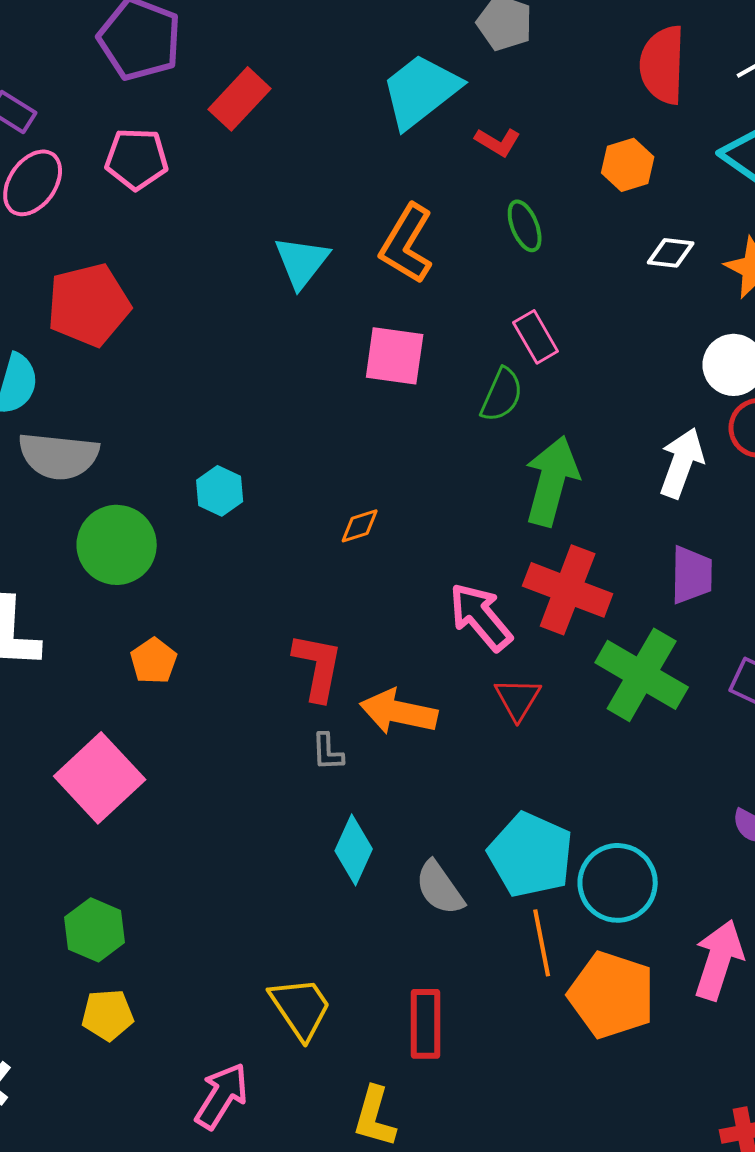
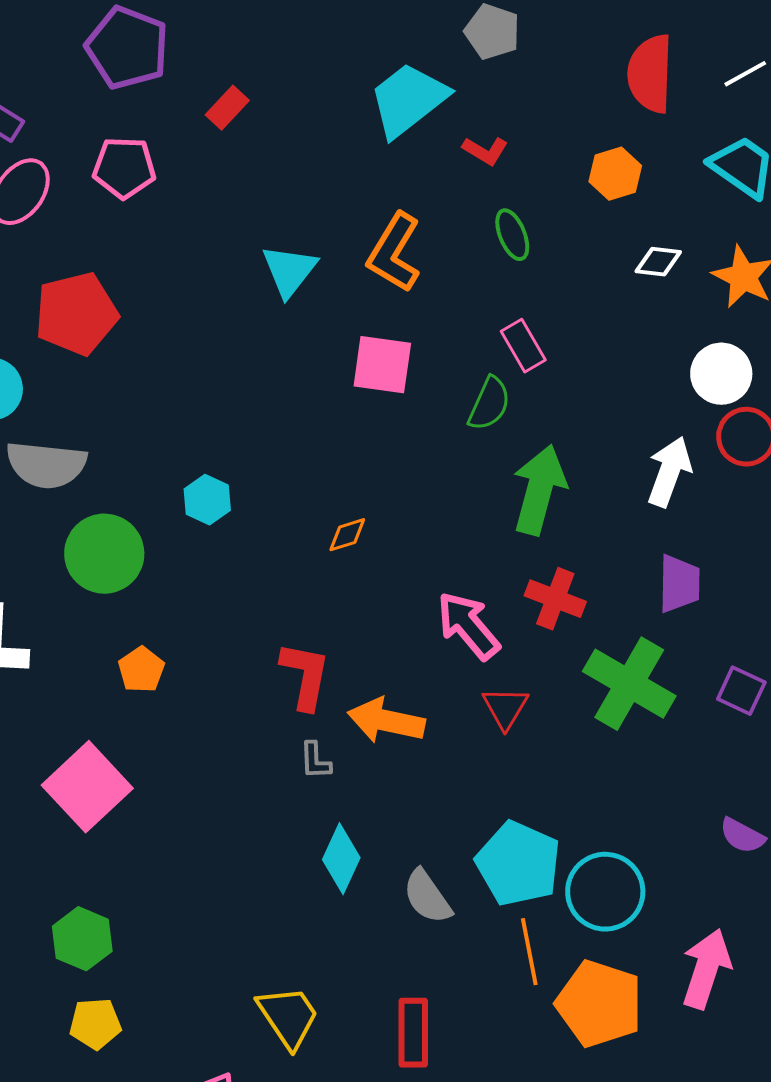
red rectangle: (240, 99) -> (227, 108), size x0.7
red cross: (568, 590) -> (555, 599), size x0.7

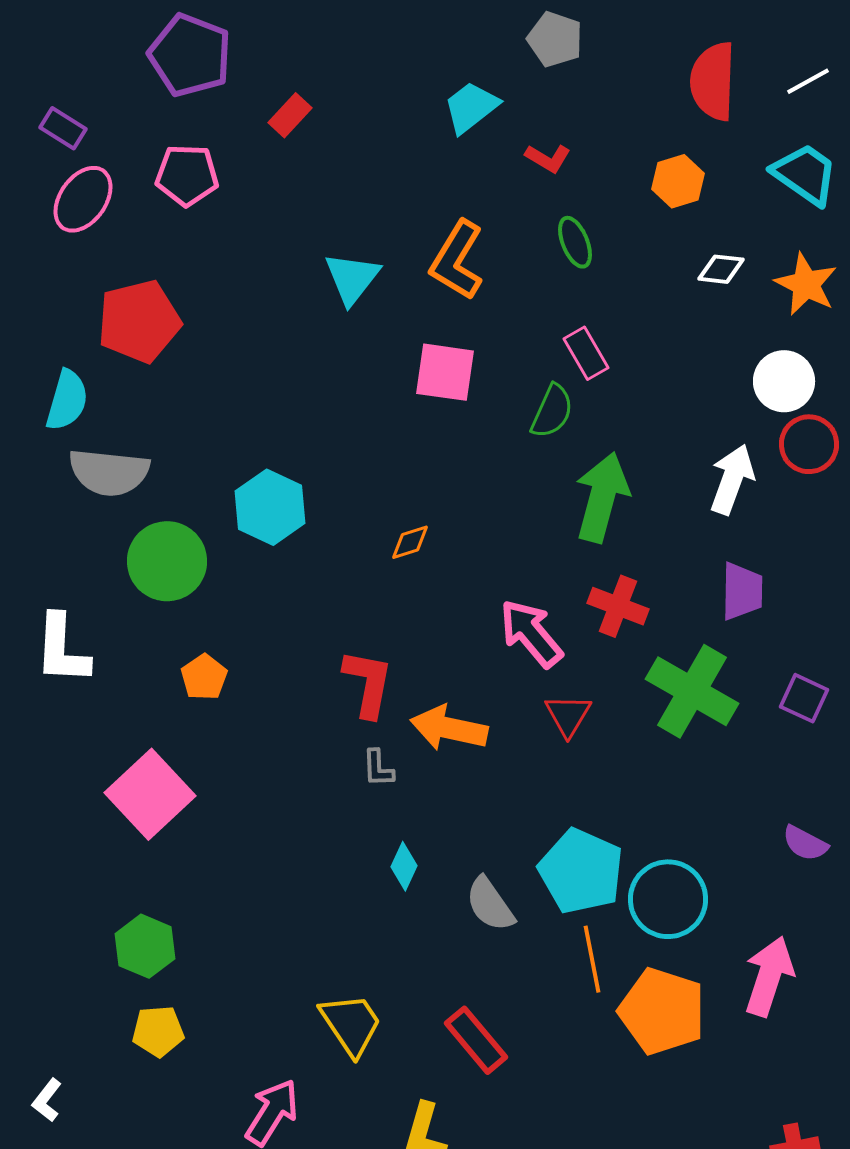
cyan trapezoid: (408, 100) -> (471, 107), size x0.7
cyan hexagon: (207, 500) -> (270, 507), size x1.5
cyan diamond: (341, 859) -> (404, 866), size x0.7
red rectangle: (413, 1033) -> (476, 1040), turned -40

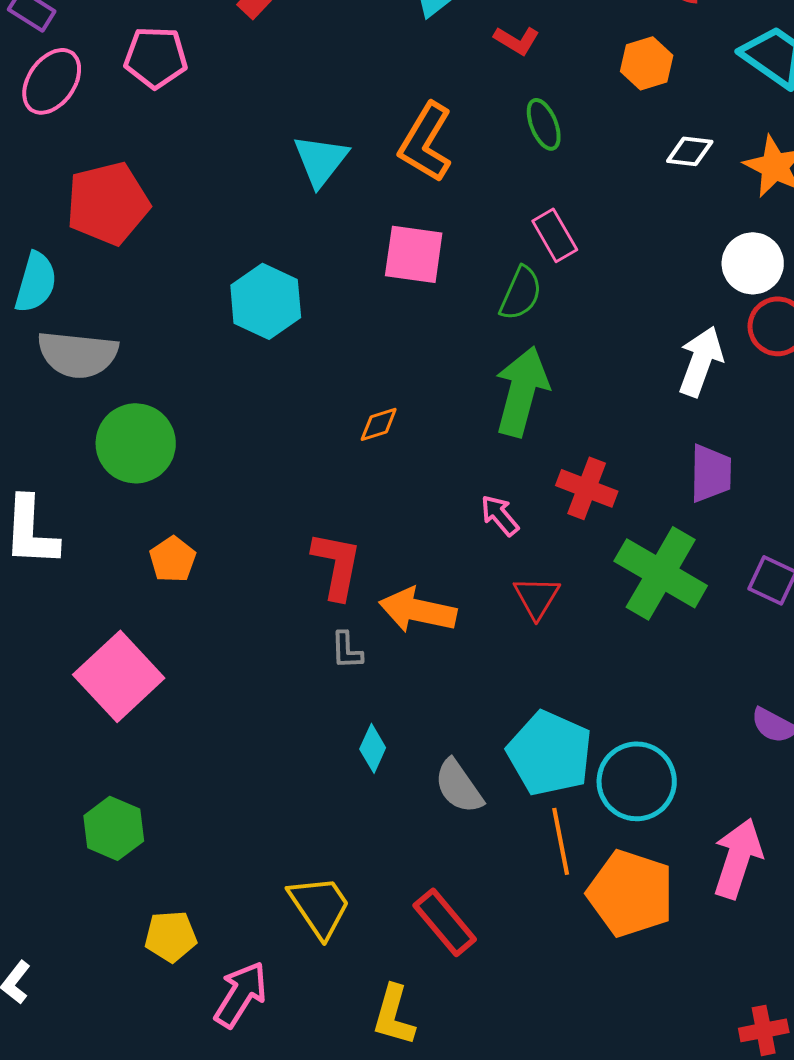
green arrow: (602, 497) -> (522, 391), moved
cyan hexagon: (270, 507) -> (266, 301), moved
pink arrow: (531, 633) -> (500, 515), size x0.6
yellow pentagon: (158, 1031) -> (171, 936), moved

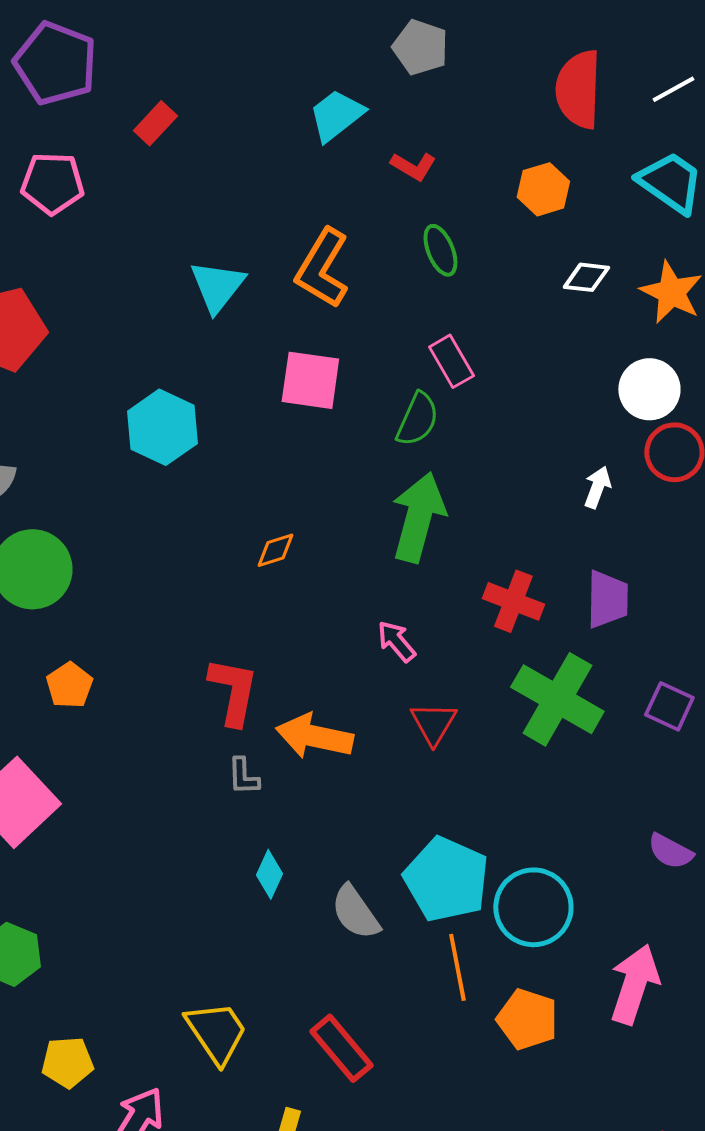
white arrow: (701, 361) -> (597, 487), size x0.6
red cross: (587, 488) -> (513, 601), moved
orange pentagon: (631, 893) -> (527, 1019), size x0.7

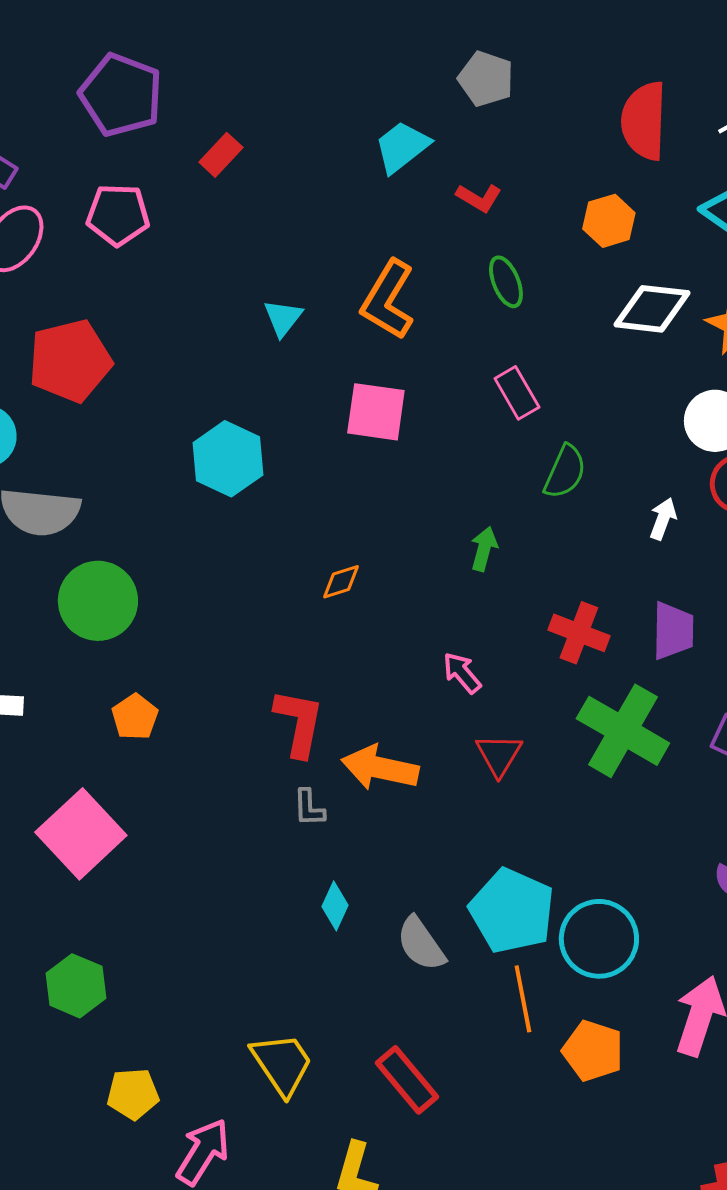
white diamond: (586, 277) -> (652, 309), size x1.6
cyan triangle: (217, 286) -> (283, 318), size x0.7
green semicircle: (417, 419) -> (565, 472), moved
green arrow: (418, 517) -> (484, 549), size x0.5

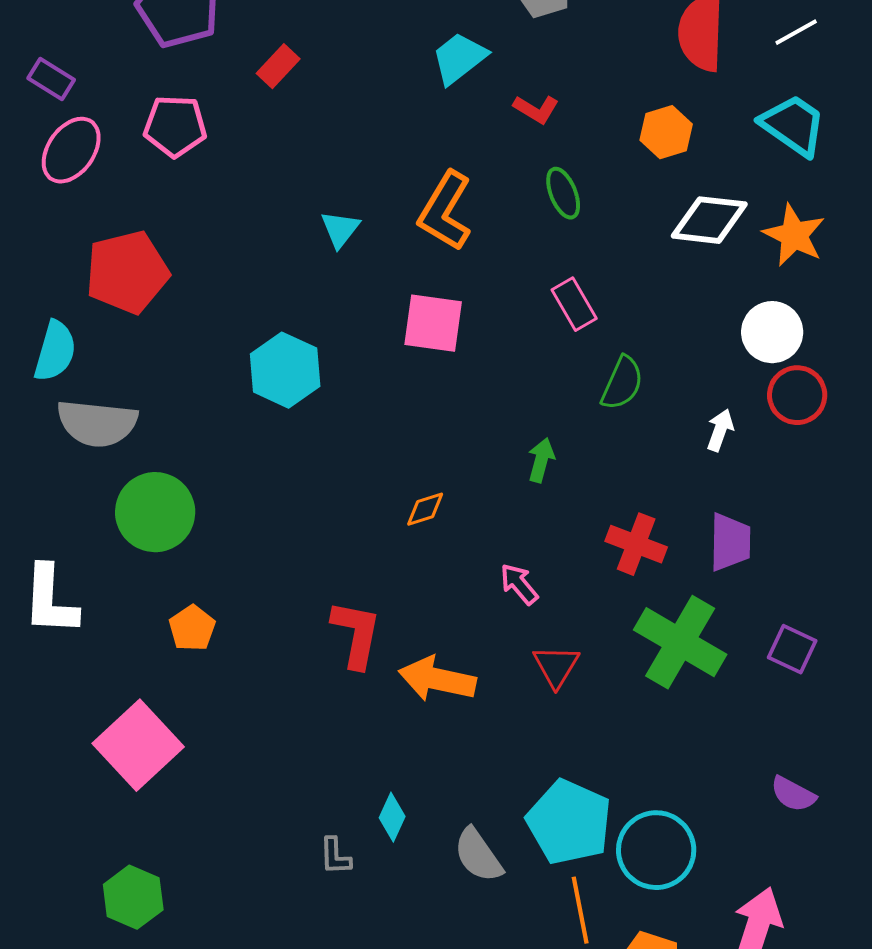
orange diamond: (341, 582) -> (425, 509), moved
gray L-shape: (309, 808) -> (335, 856), moved

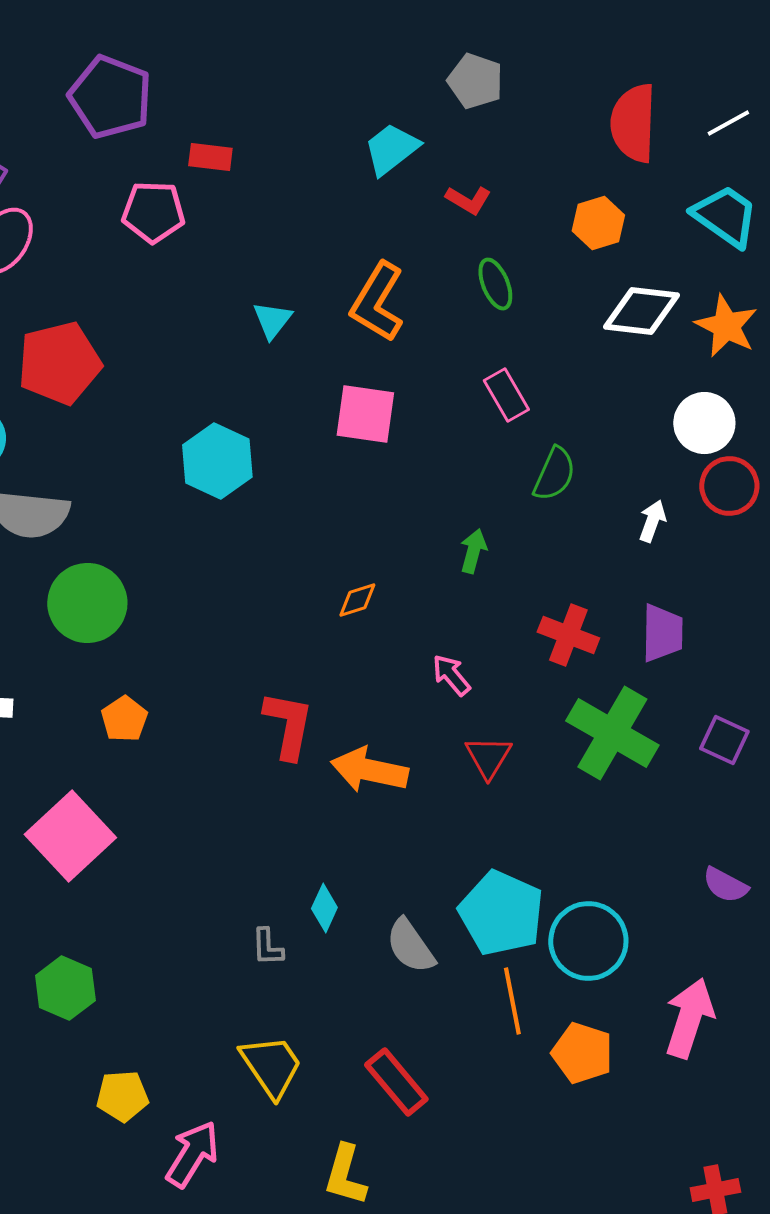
red rectangle: (278, 66) -> (210, 157), turned 54
pink pentagon: (175, 126) -> (153, 212), moved

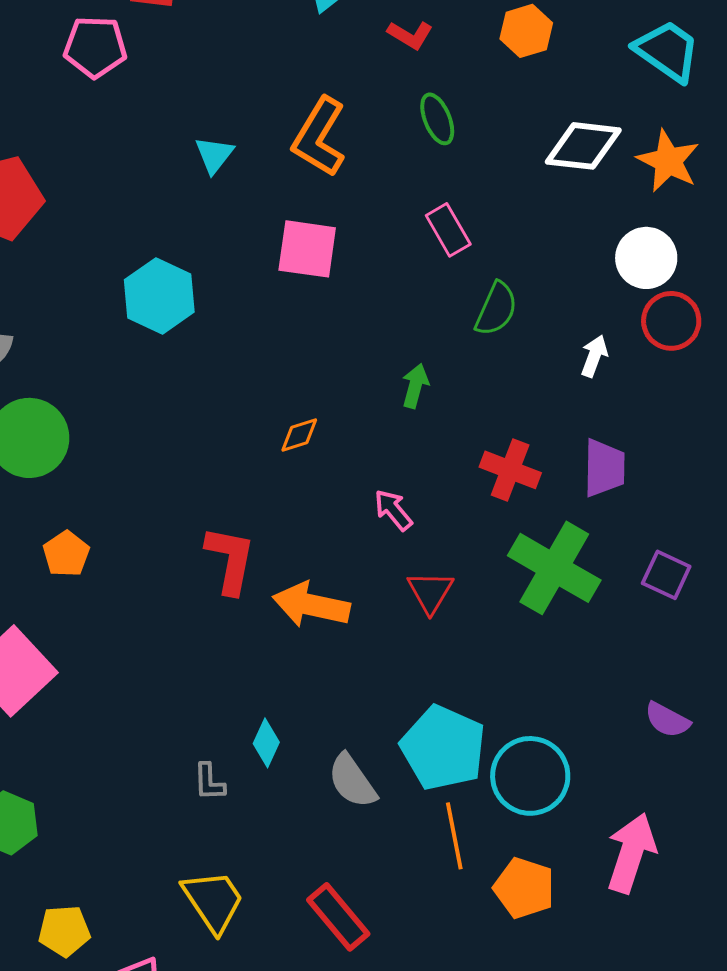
orange hexagon: (598, 223) -> (526, 31), moved

